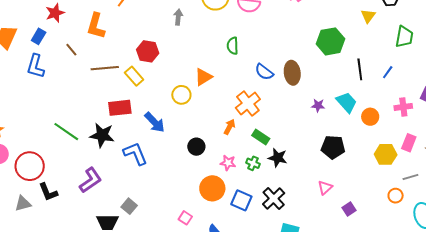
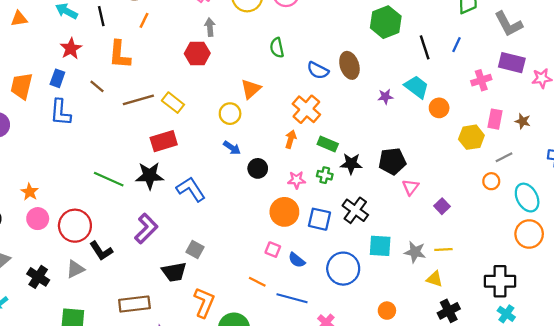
red hexagon: (148, 51) -> (197, 53), moved
orange circle: (370, 117) -> (439, 108), moved
blue arrow: (155, 122) -> (232, 148), moved, size x0.7
black pentagon: (333, 147) -> (392, 161), moved
pink square: (185, 218) -> (273, 250), moved

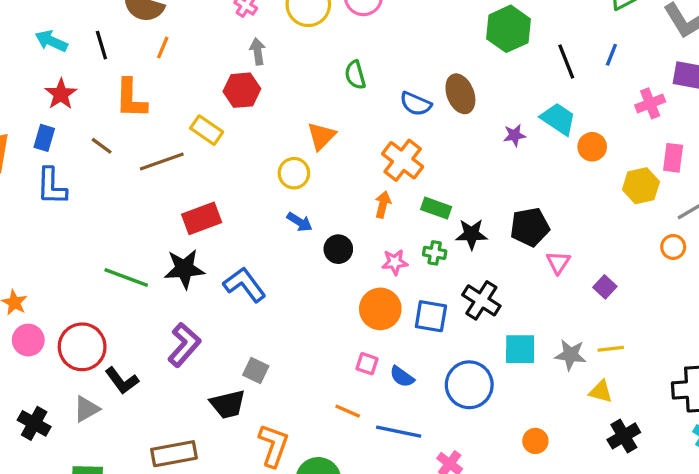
yellow rectangle: (173, 103) -> (207, 130), moved

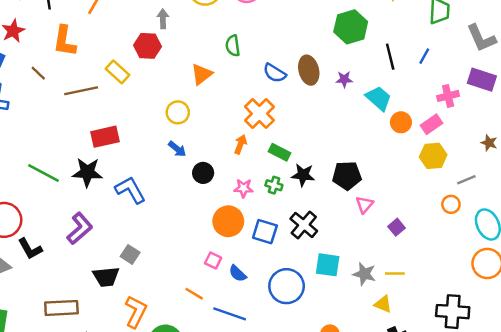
purple star: (514, 135) -> (344, 79), moved
orange triangle: (321, 136) -> (202, 74), moved
pink rectangle: (673, 158) -> (431, 124), moved, turned 40

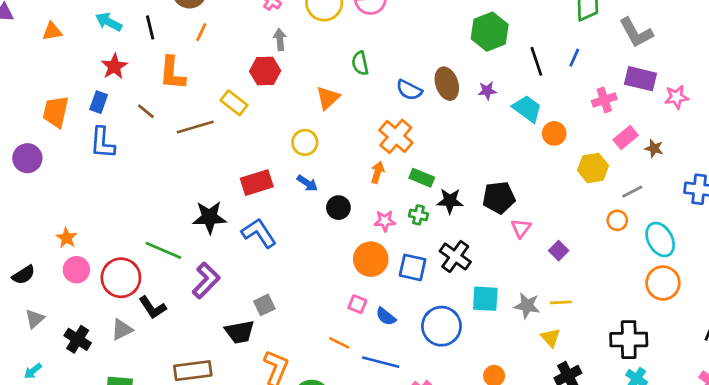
pink rectangle: (431, 124) -> (626, 138), moved
red rectangle: (105, 137) -> (257, 183), moved
green line: (43, 173) -> (163, 250), moved
gray square: (130, 254) -> (264, 305), turned 36
yellow triangle: (383, 304) -> (551, 338), turned 30

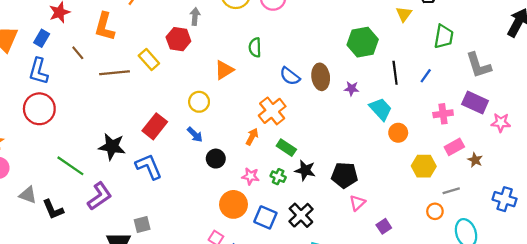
red rectangle: (257, 183) -> (155, 126), turned -45
red circle: (121, 278) -> (39, 109), moved
gray triangle: (122, 330) -> (28, 195), moved, turned 36

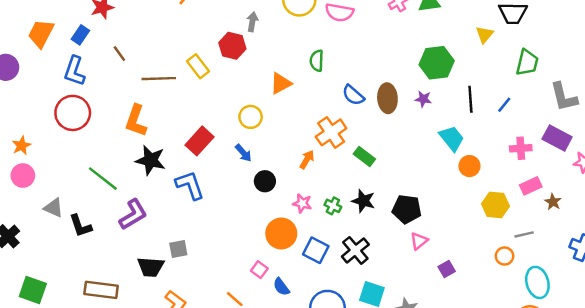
orange L-shape: (105, 27) -> (136, 121), moved
purple star: (352, 89) -> (423, 99), moved
green rectangle: (286, 148) -> (364, 156), moved

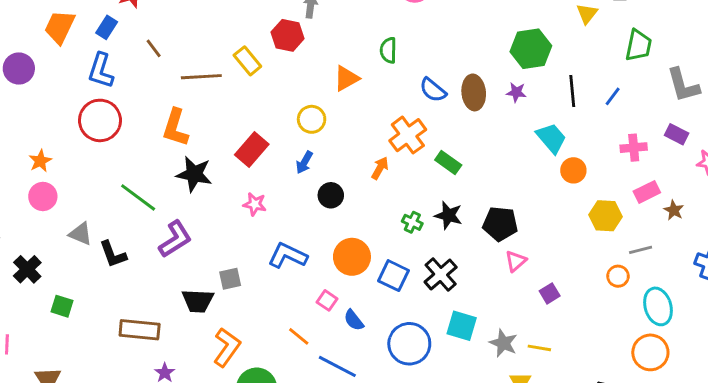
purple rectangle: (557, 138) -> (677, 134), size x0.7
blue arrow: (243, 153) -> (304, 162), turned 72
blue L-shape: (190, 185) -> (287, 256), moved, turned -44
pink star: (302, 203) -> (255, 204), moved
green square: (33, 290) -> (62, 306), moved, size x0.7

